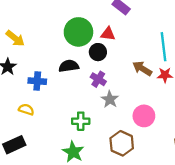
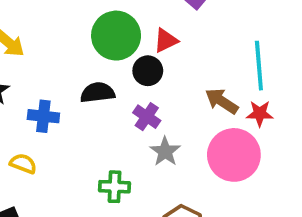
red triangle: (108, 34) -> (166, 41), turned -35
pink circle: (144, 116) -> (234, 155), moved, size x1.4

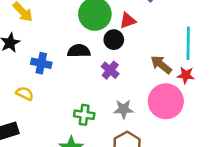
gray star: (165, 151) -> (124, 109), moved, turned 30

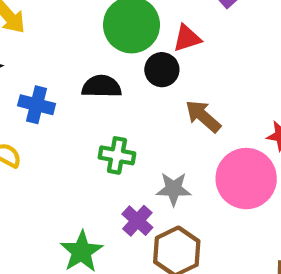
brown arrow: (161, 65) -> (203, 116), moved
purple cross: (110, 70) -> (137, 221), moved
green cross: (84, 115) -> (117, 155), moved

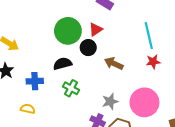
green cross: (117, 155) -> (71, 88), moved, turned 35
pink circle: (246, 179) -> (144, 102), moved

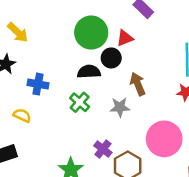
black semicircle: (62, 64) -> (89, 72), moved
brown arrow: (114, 64) -> (138, 84), turned 30
gray star: (110, 101) -> (120, 107), moved

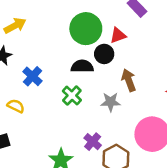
yellow arrow: (18, 32) -> (15, 26), turned -75
blue cross: (38, 84) -> (32, 76), turned 30

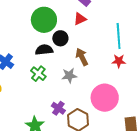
red triangle: (118, 35) -> (80, 19), moved

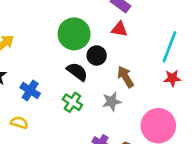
red triangle: (80, 19) -> (119, 29), turned 40
cyan line: (119, 36) -> (170, 47), turned 30
black semicircle: (44, 50) -> (77, 72), turned 48

